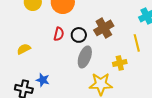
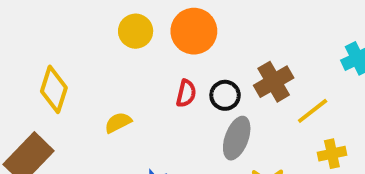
yellow line: (137, 43) -> (313, 111), moved, turned 66
yellow cross: (120, 63) -> (332, 154), moved

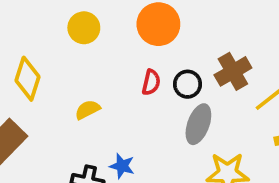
yellow circle: (136, 31) -> (84, 28), moved

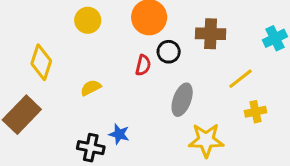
brown cross: (233, 71) -> (211, 34), moved, turned 32
black circle: (188, 84) -> (169, 52), moved

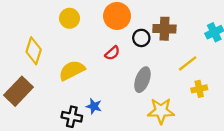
black circle: (169, 52) -> (141, 38), moved
red semicircle: (143, 65) -> (112, 53), turned 35
yellow semicircle: (91, 88) -> (72, 70), size x1.6

